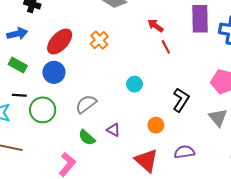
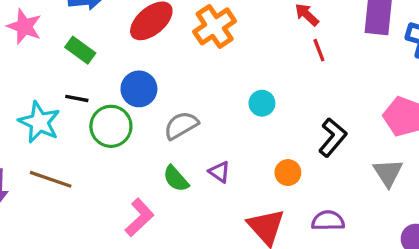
orange cross: (99, 40) -> (215, 26), size x1.4
blue circle: (54, 72) -> (139, 89), moved

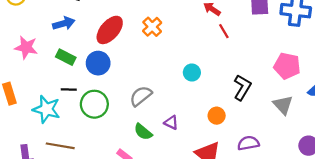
orange cross: (215, 26) -> (152, 27), size x0.7
blue circle: (139, 89) -> (98, 63), moved

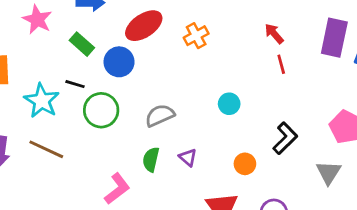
green semicircle: (143, 132) -> (151, 159), turned 48

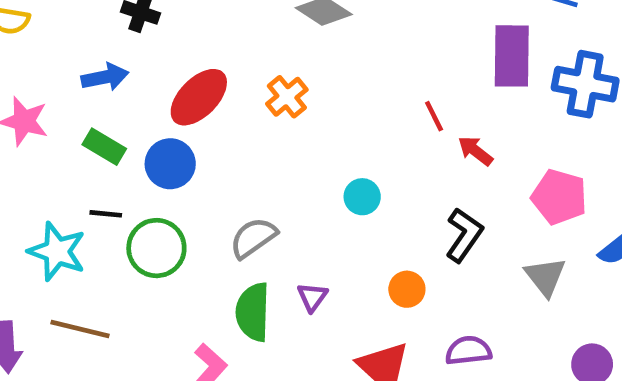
red arrow: (274, 34) -> (475, 151), moved
purple triangle: (188, 157) -> (312, 297), turned 36
green semicircle: (151, 159) -> (253, 312), size x1.4

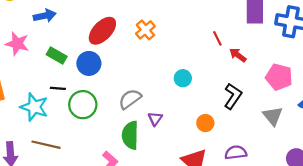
blue arrow: (105, 77) -> (45, 16), moved
purple triangle: (312, 297) -> (155, 119), moved

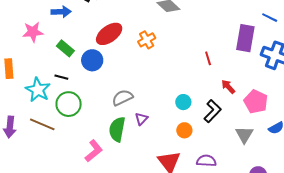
pink star: (17, 44) -> (33, 32), turned -30
red arrow: (238, 55) -> (228, 87), moved
cyan circle: (183, 78) -> (183, 102), moved
green circle: (83, 105) -> (69, 104), moved

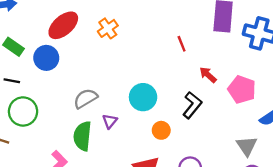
cyan circle: (183, 102) -> (143, 97), moved, size x1.5
gray triangle: (244, 135) -> (247, 146), moved

